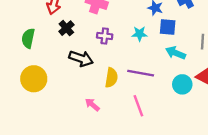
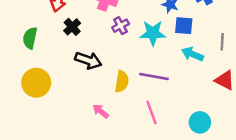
cyan star: (140, 34) -> (153, 33), size x1.5
purple cross: (105, 36) -> (121, 26), moved, turned -35
cyan circle: (182, 84) -> (200, 122), moved

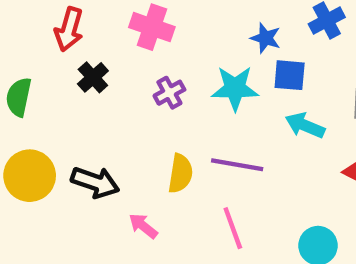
purple cross: (121, 26) -> (169, 93), moved
black arrow: (88, 60) -> (95, 182), moved

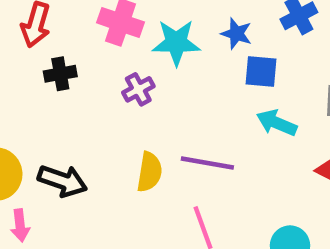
black cross: (93, 77) -> (60, 74), turned 32
cyan star: (235, 88) -> (176, 43), moved
pink arrow: (143, 226) -> (20, 225), moved, turned -136

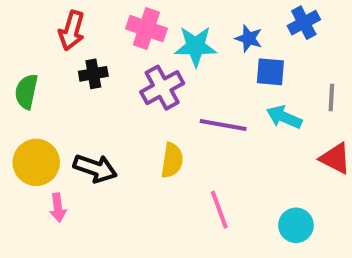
purple cross: (138, 89) -> (162, 88), size x1.5
purple line: (207, 163) -> (223, 125), moved

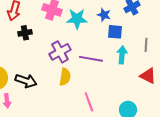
purple cross: (162, 88) -> (60, 52), moved
cyan arrow: (284, 117) -> (122, 55), turned 72

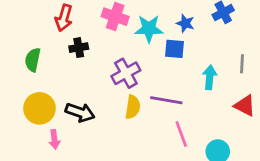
blue square: (115, 32) -> (175, 49), moved
purple line: (91, 59) -> (166, 100), moved
pink line: (89, 102) -> (181, 134), moved

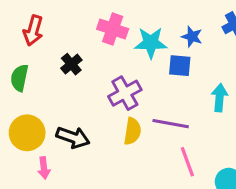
red arrow: (64, 18) -> (33, 31), moved
black cross: (79, 48) -> (71, 64), turned -30

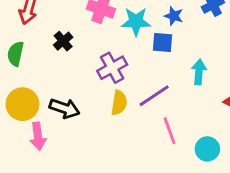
purple line: (171, 124) -> (154, 96), turned -44
pink arrow: (44, 168) -> (38, 136), size x1.4

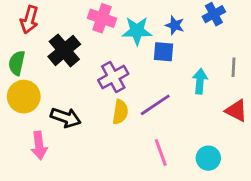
black cross: (63, 41) -> (64, 50), size x1.6
yellow circle: (22, 104) -> (24, 97), moved
pink line: (170, 131) -> (161, 152), moved

